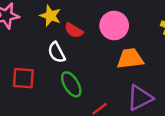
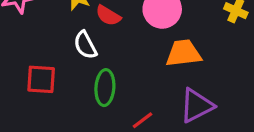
green ellipse: (71, 84) -> (105, 88), turned 35

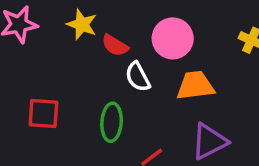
white semicircle: (85, 45) -> (138, 77), moved

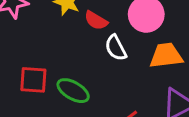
green ellipse: (112, 122) -> (73, 91), moved, turned -64

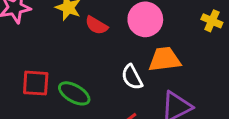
white semicircle: (116, 48) -> (132, 77), moved

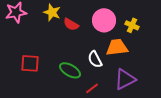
yellow cross: (212, 21) -> (132, 25), moved
green ellipse: (74, 93) -> (70, 70), moved

